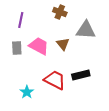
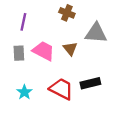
cyan star: (27, 92) -> (24, 92), moved

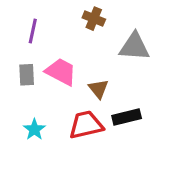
brown triangle: (70, 49) -> (98, 89), moved
red trapezoid: (61, 89) -> (86, 125), turned -40

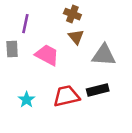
gray triangle: (134, 47) -> (104, 55), moved
gray rectangle: (27, 75) -> (12, 49), moved
brown triangle: (98, 89) -> (76, 37), moved

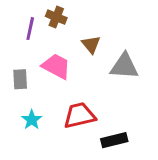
brown cross: (72, 14) -> (56, 17), moved
gray rectangle: (12, 49) -> (20, 79), moved
black rectangle: (98, 90) -> (114, 140), moved

